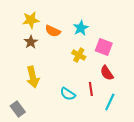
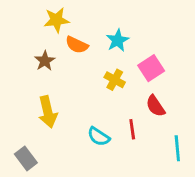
yellow star: (31, 20) -> (56, 20), moved
pink square: (104, 47) -> (151, 68), turned 36
cyan line: (110, 102) -> (177, 148), moved, turned -30

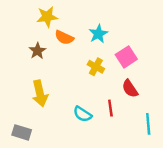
gray rectangle: (26, 158) -> (22, 132), turned -36

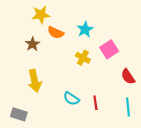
red semicircle: (130, 89) -> (128, 77), moved
red line: (110, 108) -> (95, 103), moved

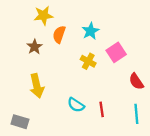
orange semicircle: (56, 33) -> (59, 34), turned 84

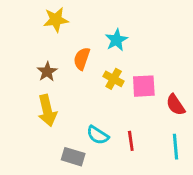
orange semicircle: (59, 34) -> (82, 59), moved
brown star: (35, 47) -> (47, 72), moved
pink square: (116, 52) -> (144, 86), moved, turned 30
gray rectangle: (20, 122) -> (73, 157), moved

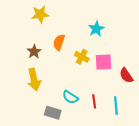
cyan star: (116, 40) -> (96, 29), moved
cyan line: (176, 147) -> (116, 105), moved

